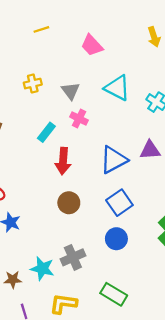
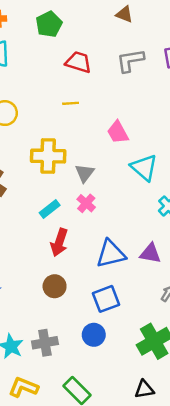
yellow cross: (33, 84) -> (48, 156), size x1.8
cyan triangle: (117, 88) -> (144, 167), moved

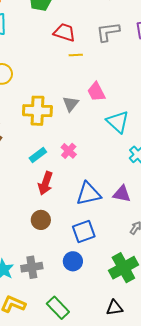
yellow line: (71, 103) -> (76, 55), moved
gray triangle: (85, 173) -> (71, 104), moved

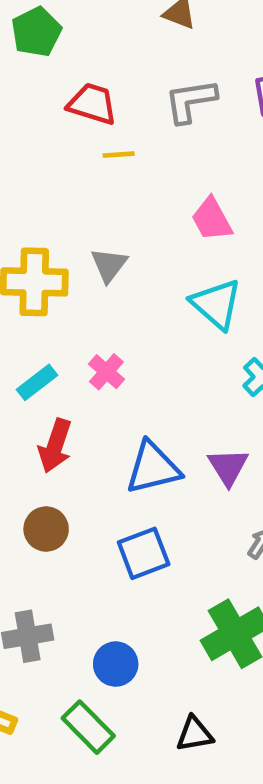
pink trapezoid: (96, 92) -> (212, 219), moved
purple triangle: (122, 194) -> (228, 467), turned 48
blue circle: (73, 261) -> (116, 664), moved
black triangle: (114, 308) -> (195, 734), moved

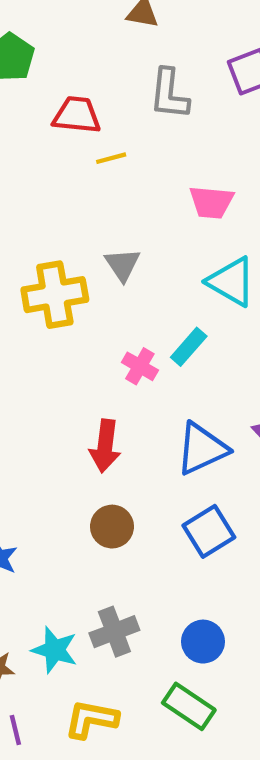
gray L-shape: (190, 101) -> (169, 94), turned -64
pink trapezoid: (212, 219) -> (211, 202), turned -45
cyan rectangle: (37, 382) -> (189, 347), moved

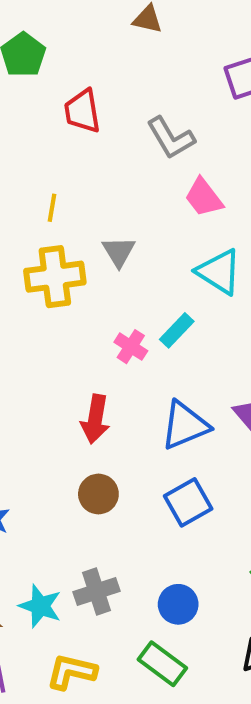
gray L-shape: (169, 94) -> (171, 138), moved, turned -39
red trapezoid: (77, 115) -> (82, 111), turned -108
yellow line: (111, 158) -> (52, 208), moved, turned -68
pink trapezoid: (211, 202) -> (204, 197), turned 45

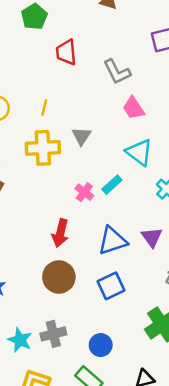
brown circle: (98, 494) -> (59, 277), size x1.4

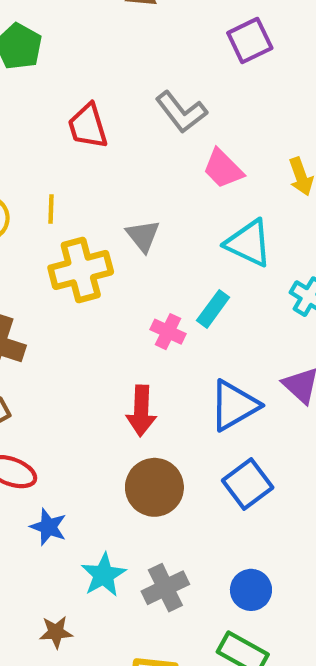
red trapezoid: (66, 52) -> (88, 126), moved
yellow line: (44, 108) -> (51, 209), moved
cyan star: (20, 340) -> (104, 575), moved, turned 30

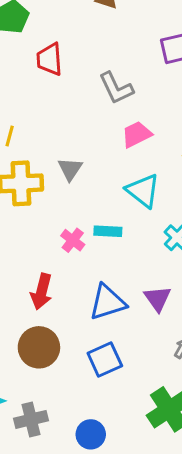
red trapezoid: (88, 126) -> (49, 59), moved
pink trapezoid: (223, 169) -> (137, 134), turned 96
cyan rectangle: (213, 309) -> (108, 231), turned 44

